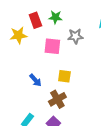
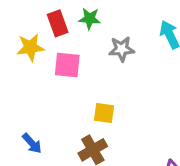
pink square: (52, 46) -> (67, 65), moved
blue arrow: (35, 80) -> (32, 143), moved

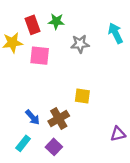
yellow square: (104, 113) -> (82, 96), moved
blue arrow: (32, 143) -> (33, 117), moved

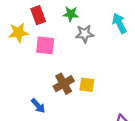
green star: (56, 21) -> (71, 14), moved
brown cross: (59, 119) -> (64, 84), moved

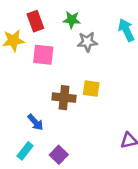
brown cross: (64, 84) -> (64, 98), turned 36
yellow square: (87, 85) -> (91, 89), moved

